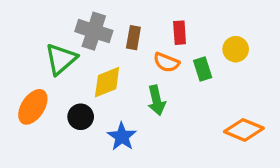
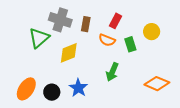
red rectangle: (180, 33) -> (115, 21), turned 32
green arrow: (156, 100) -> (112, 72), moved, turned 36
orange ellipse: (33, 107) -> (26, 89), moved
black circle: (81, 117) -> (52, 92), moved

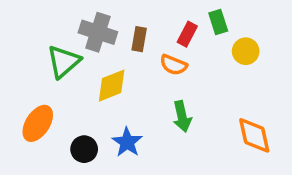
green rectangle: (130, 44) -> (218, 22), moved
green arrow: (112, 72) -> (182, 117), turned -36
orange diamond: (157, 84) -> (254, 135), turned 55
orange ellipse: (26, 89) -> (38, 123), moved

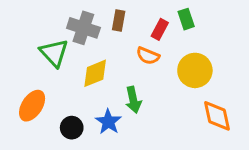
brown rectangle: (139, 39) -> (119, 21), moved
yellow circle: (246, 51) -> (195, 70), moved, size x1.5
green triangle: (64, 62) -> (54, 53), turned -32
green arrow: (182, 117) -> (133, 100), moved

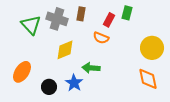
green rectangle: (186, 19) -> (127, 13), turned 32
green triangle: (54, 53) -> (31, 25), moved
yellow circle: (195, 70) -> (152, 48), moved
green arrow: (133, 100) -> (91, 68), turned 108

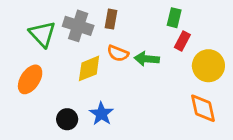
red rectangle: (109, 20) -> (182, 41), moved
orange semicircle: (101, 38) -> (118, 53), moved
green arrow: (91, 68) -> (147, 59), moved
orange ellipse: (22, 72) -> (30, 79), moved

